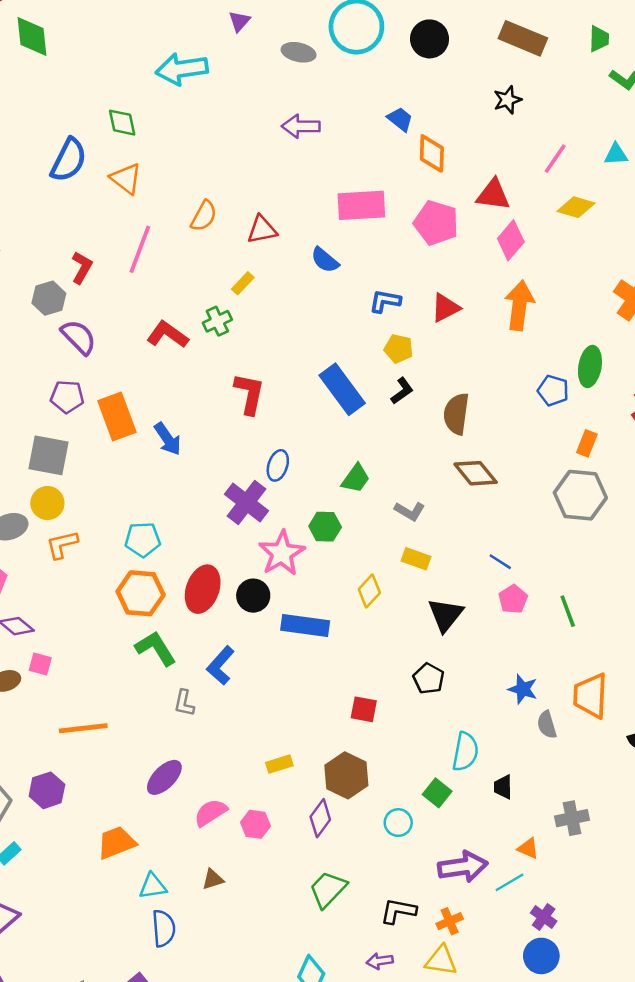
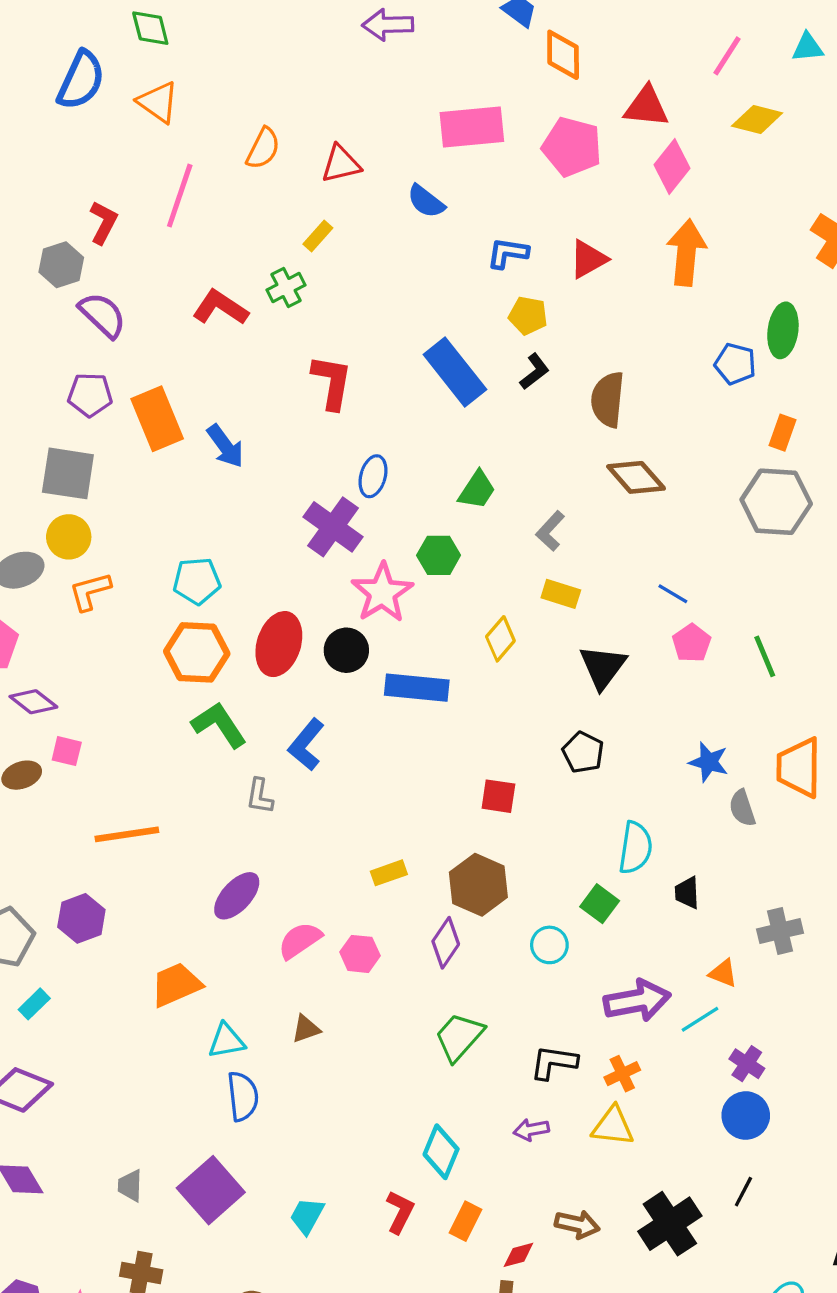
gray L-shape: (410, 511) -> (550, 531), turned 104

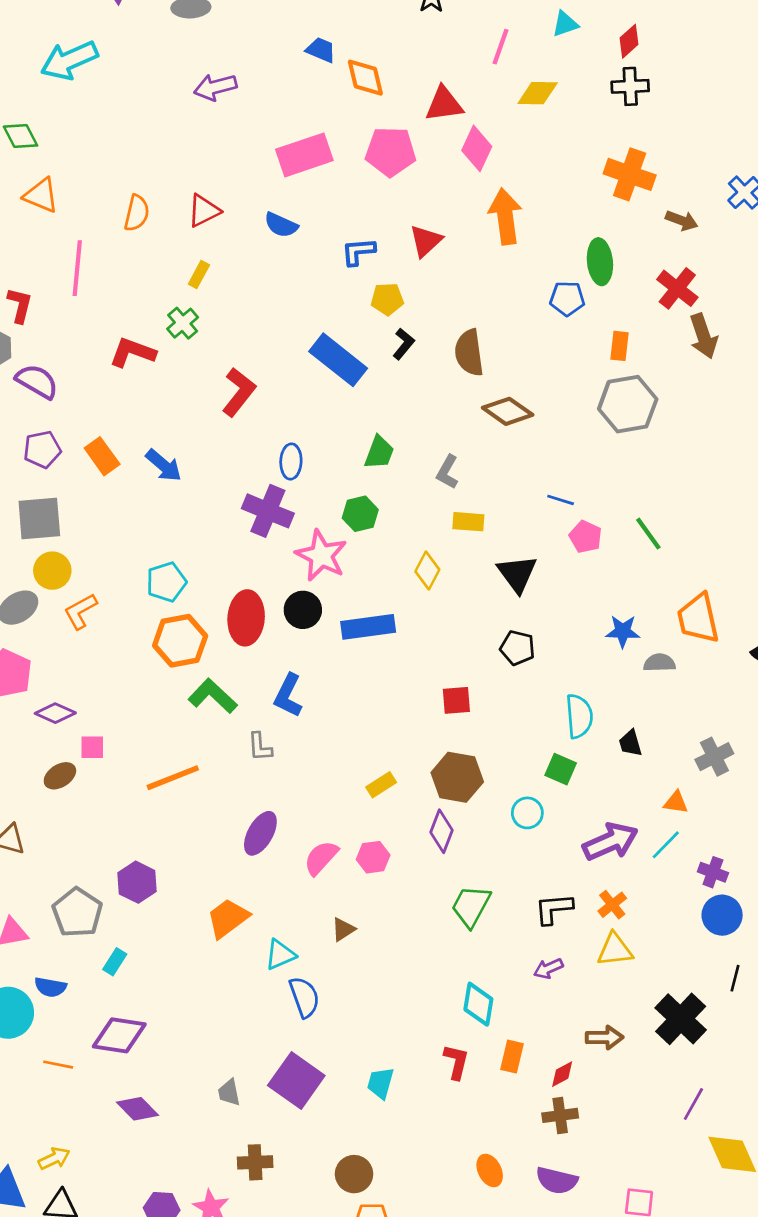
red L-shape: (332, 382) -> (239, 392), turned 42
orange rectangle: (157, 419) -> (102, 456), size x0.7
gray semicircle: (742, 808) -> (659, 663), turned 120
orange line: (127, 834) -> (173, 778), moved

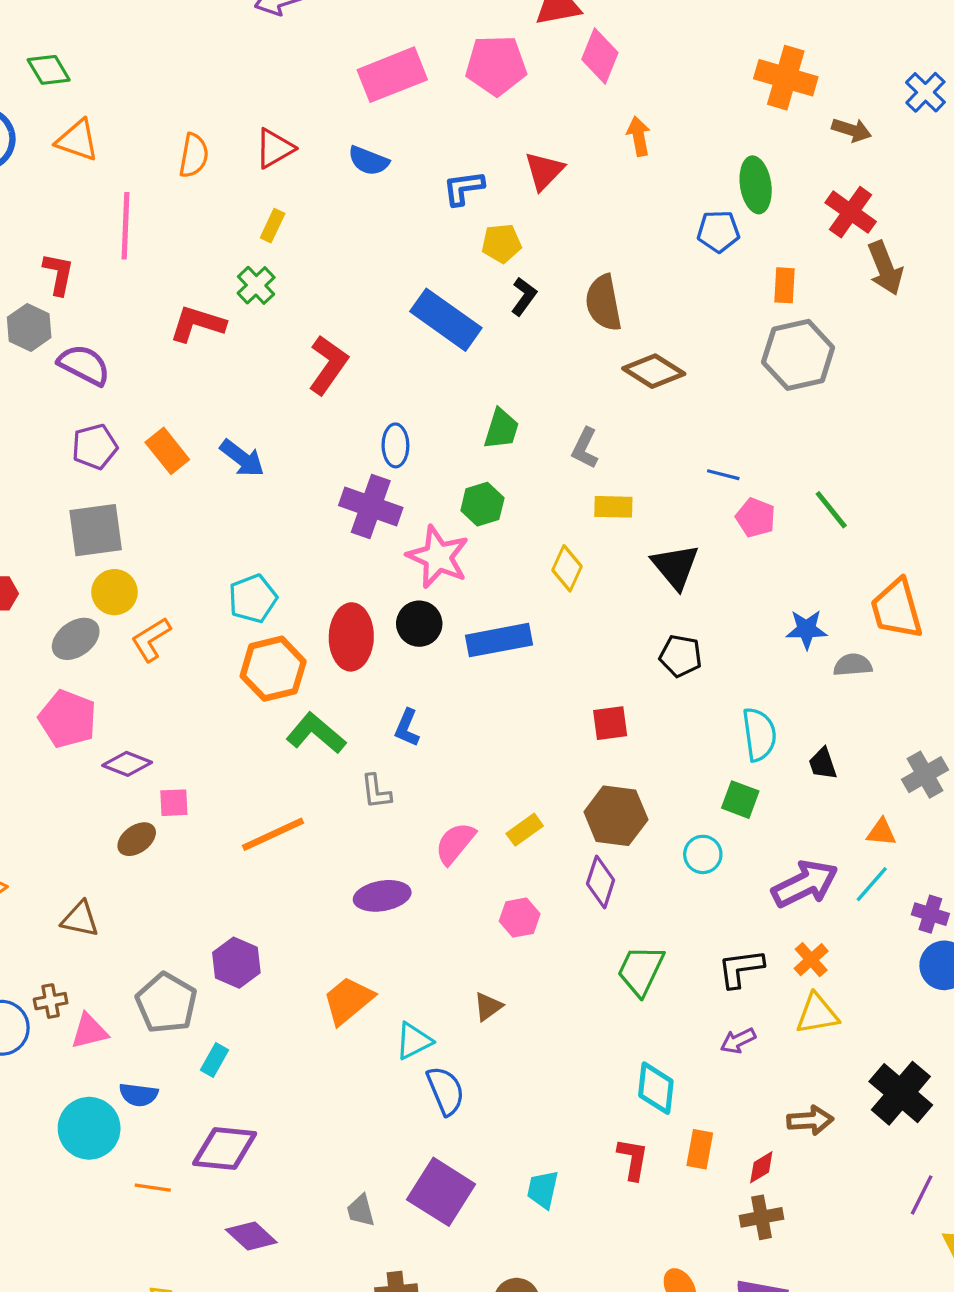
orange arrow: (505, 216) -> (639, 136), size x0.6
blue L-shape: (288, 695) -> (407, 728), size x0.7
purple ellipse: (260, 833) -> (382, 896), turned 54
pink semicircle: (321, 858) -> (455, 843), moved

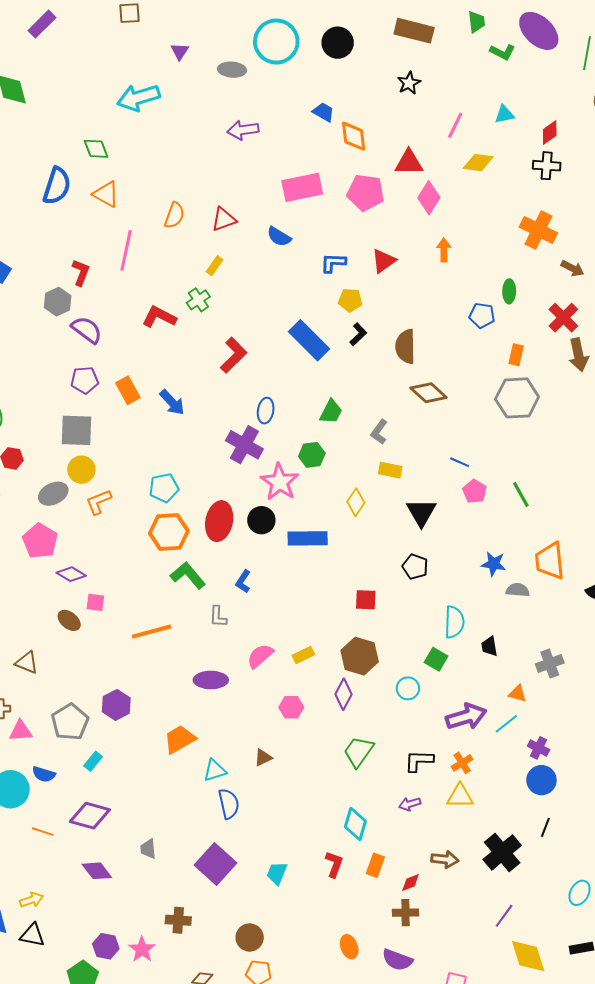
green ellipse: (756, 185) -> (509, 291), size x0.7
brown ellipse: (137, 839) -> (69, 620), turned 65
gray trapezoid: (361, 1211) -> (148, 849), moved

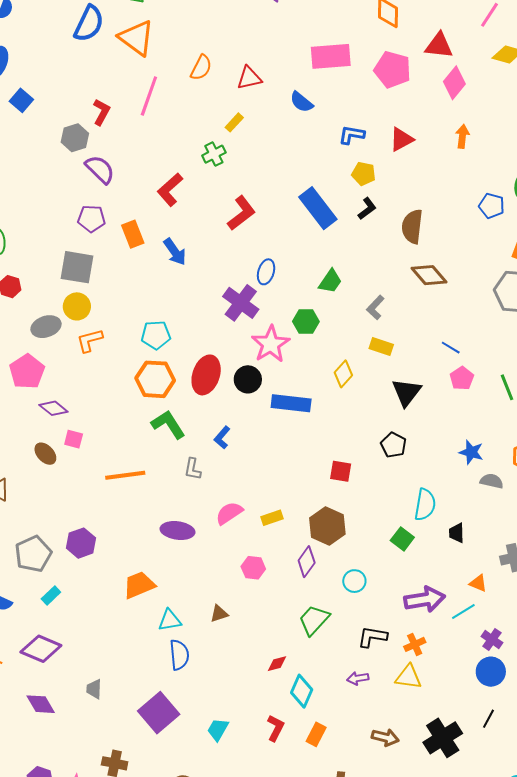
orange triangle: (106, 194) -> (136, 38), size x1.4
red L-shape: (159, 317) -> (170, 190), moved, turned -76
cyan circle: (408, 688) -> (354, 581), moved
red diamond: (411, 882) -> (277, 664), moved

